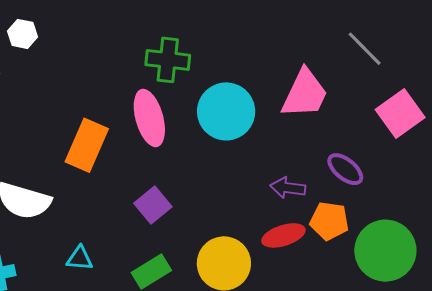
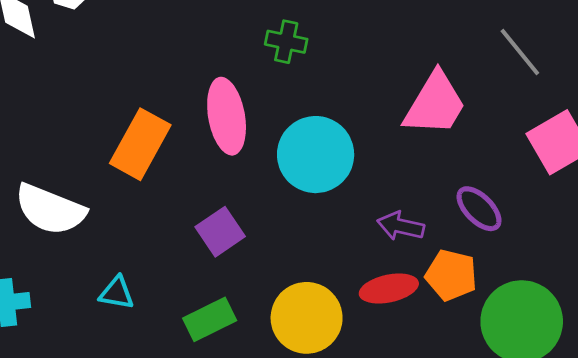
green cross: (168, 60) -> (286, 42), moved, size x0.7
cyan circle: (226, 111) -> (316, 155), moved

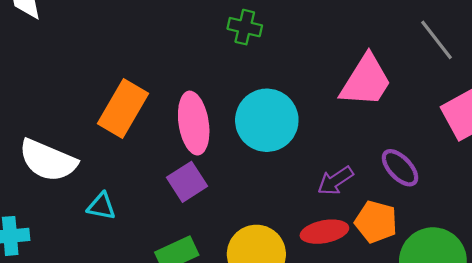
pink ellipse: (227, 116) -> (194, 123), moved
purple arrow: (401, 226) -> (335, 181), turned -48
cyan triangle: (117, 293) -> (101, 206), moved

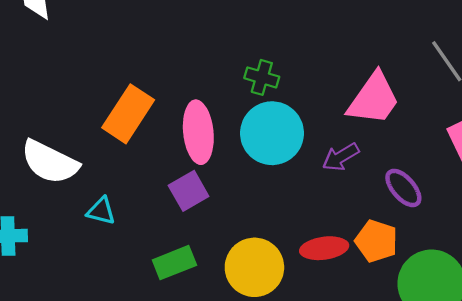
green cross: (245, 27) -> (262, 77), moved
purple arrow: (335, 181) -> (341, 157), moved

